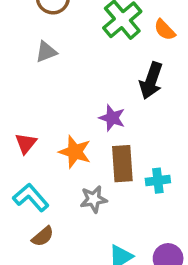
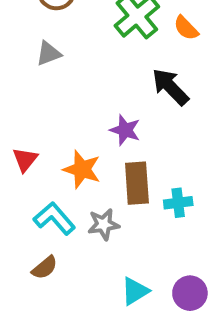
black arrow: (151, 81) -> (170, 87), turned 117
cyan L-shape: (31, 197) -> (54, 218), moved

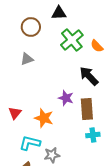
brown rectangle: (137, 183) -> (87, 109), moved
cyan L-shape: (54, 218) -> (30, 143), turned -35
gray star: (104, 224) -> (52, 155), moved

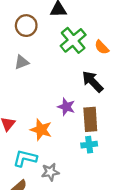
cyan cross: (93, 135) -> (89, 145), moved

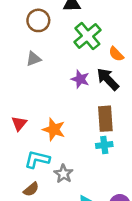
orange semicircle: (102, 47) -> (116, 54), moved
purple star: (66, 107) -> (80, 79), moved
gray star: (50, 172) -> (63, 174), turned -30

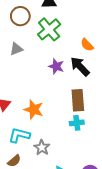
green cross: (87, 36) -> (49, 29), moved

